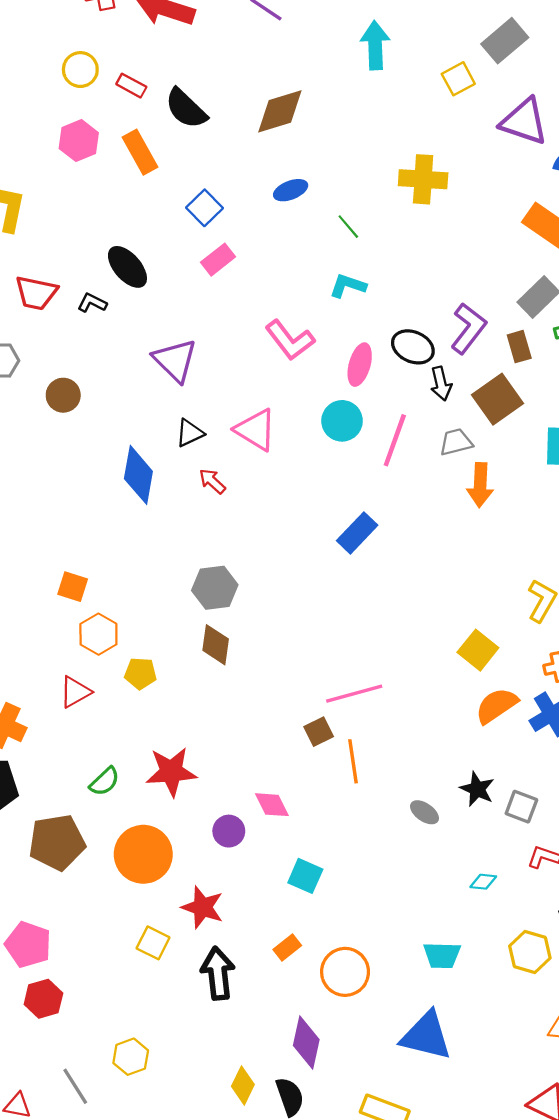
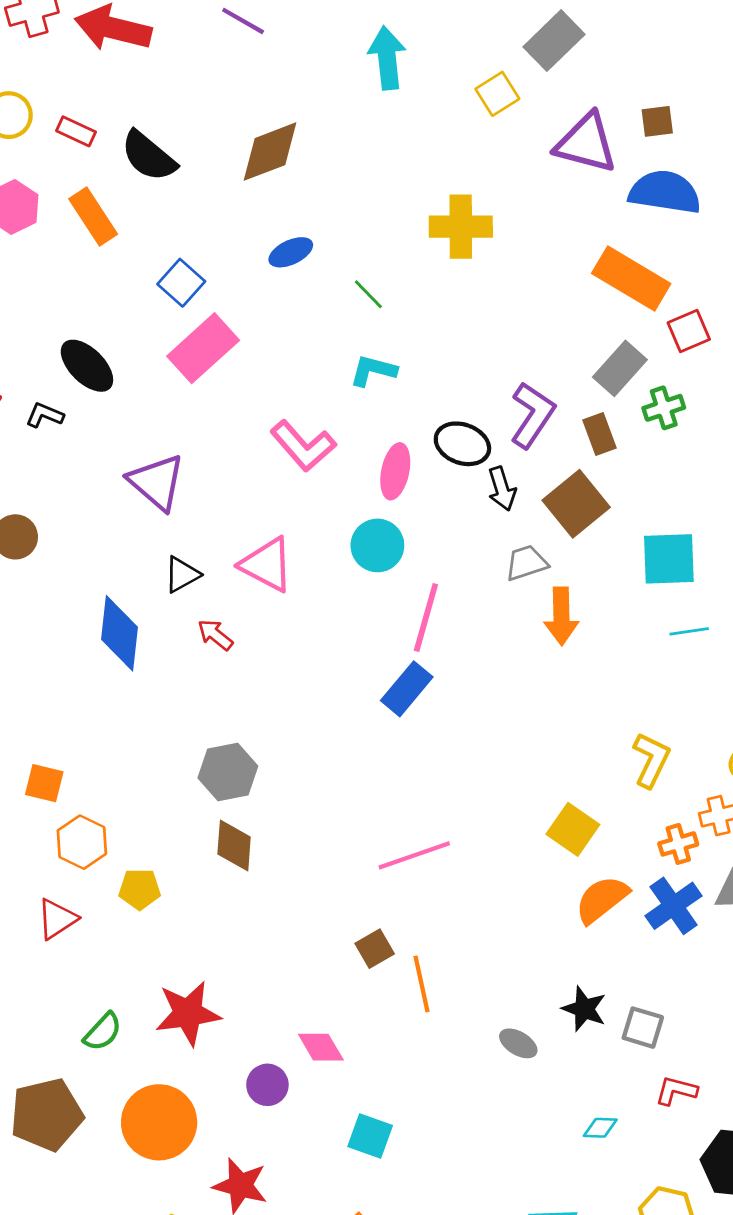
pink rectangle: (218, 260) -> (203, 348), size x1.6
pink line: (395, 440) -> (426, 617), moved
pink line: (354, 694) -> (414, 855), moved

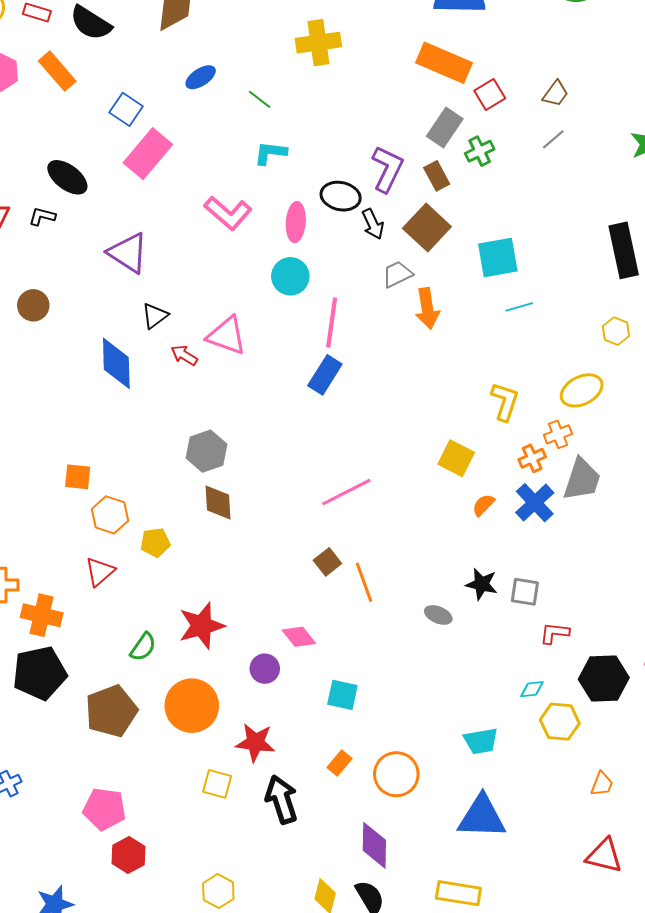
pink triangle: (267, 565) -> (227, 336), moved
orange semicircle: (602, 899) -> (483, 505), size x0.6
cyan diamond: (600, 1128) -> (532, 689), moved

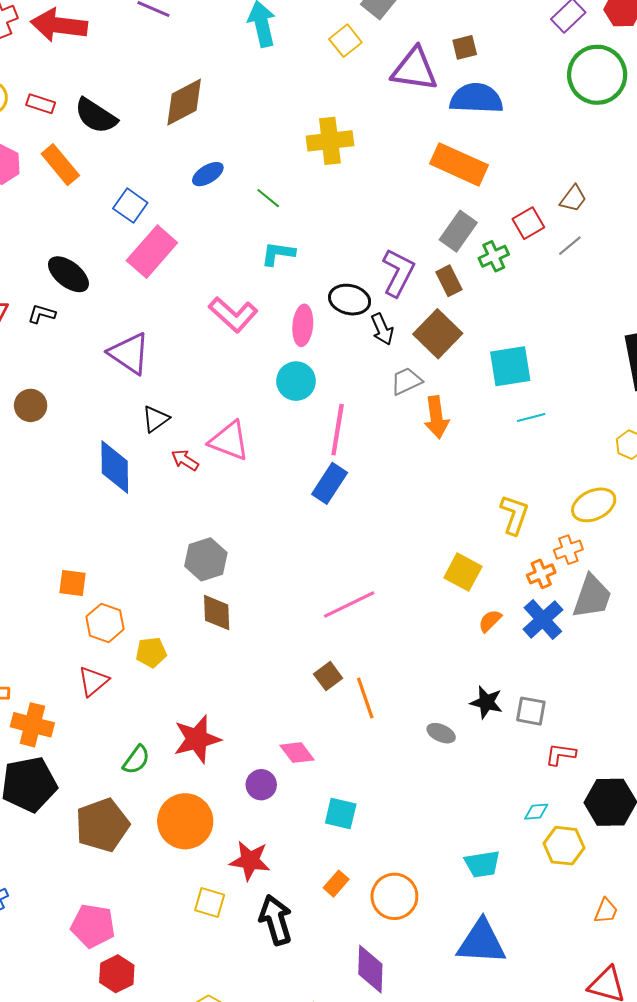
red square: (490, 94) -> (528, 223), moved

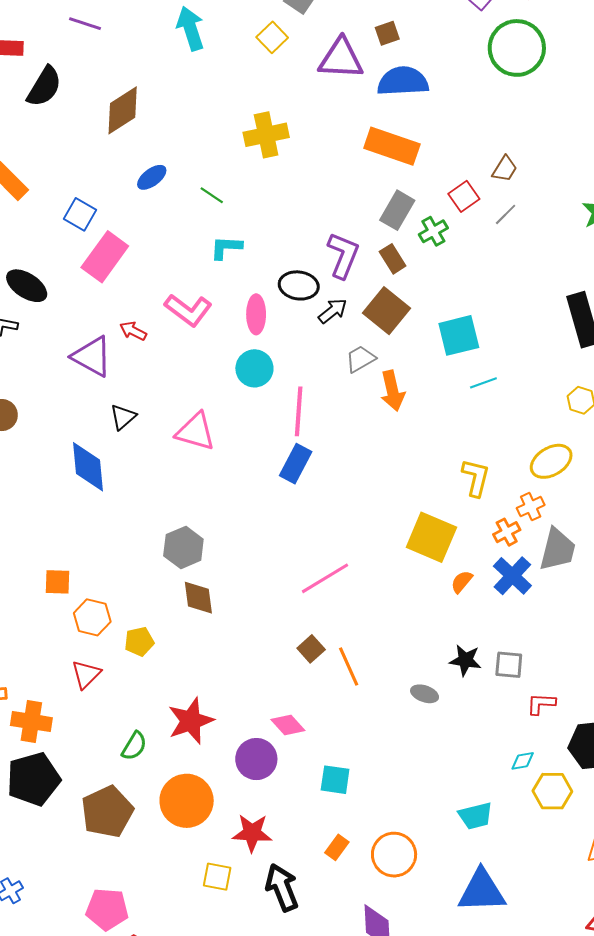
black semicircle: (96, 116) -> (44, 87), moved, turned -87
black arrow: (382, 329) -> (333, 311), turned -100
red arrow: (185, 460) -> (133, 331), moved
yellow square: (463, 572) -> (431, 537), size x1.4
purple circle: (261, 785) -> (256, 759), size x1.4

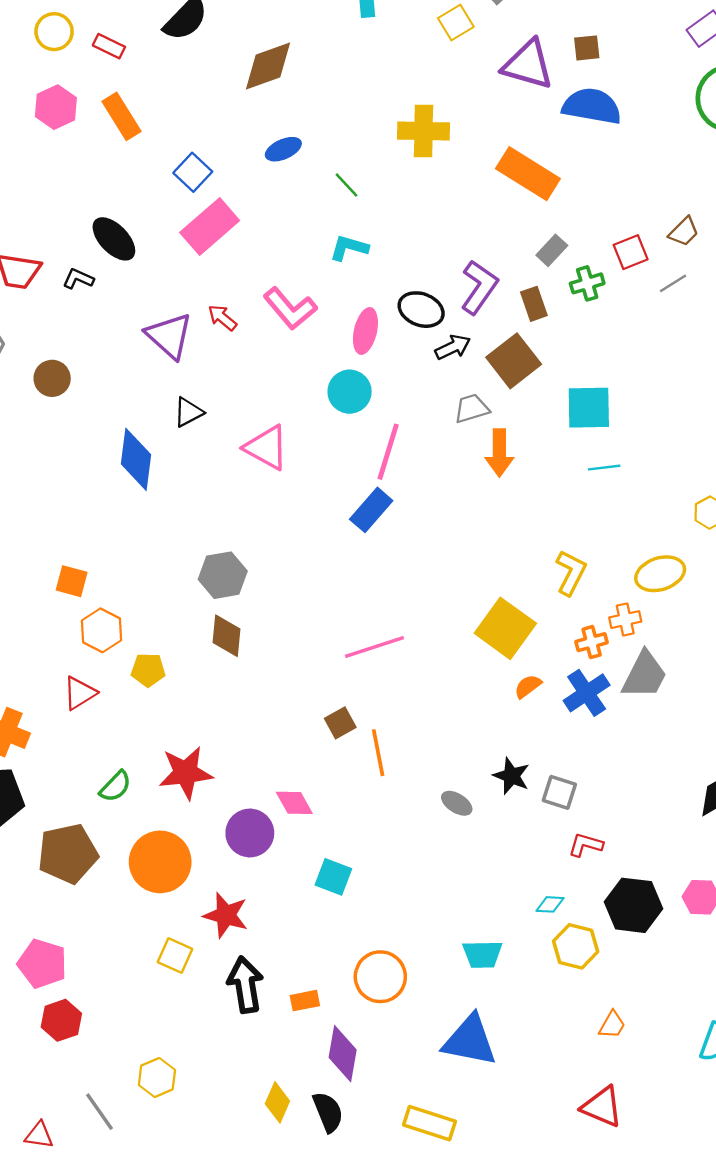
orange rectangle: (392, 146) -> (528, 174), moved
gray rectangle: (397, 210) -> (552, 250), size x0.7
orange rectangle: (337, 847) -> (305, 1001), moved, turned 30

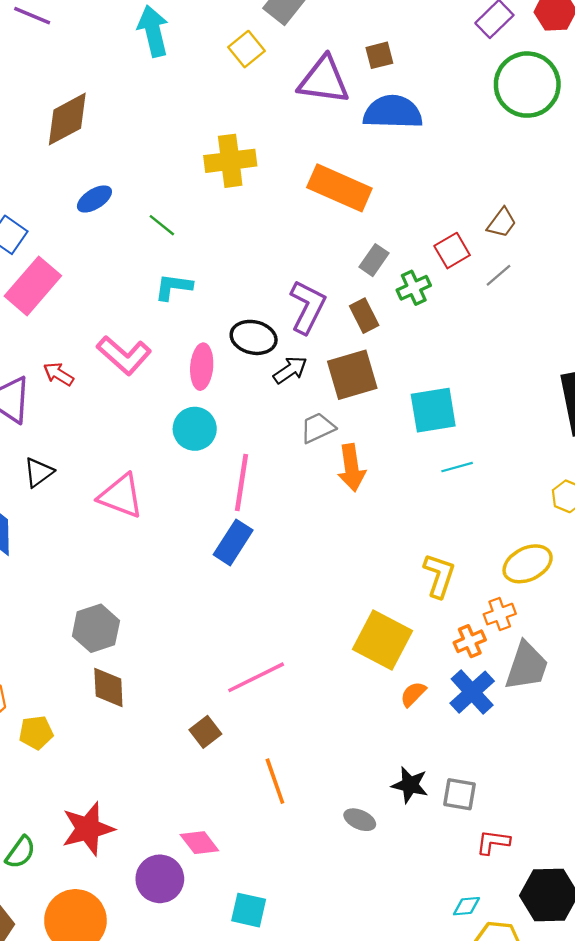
brown square: (514, 361) -> (352, 375), turned 30
brown square: (340, 723) -> (205, 732), moved

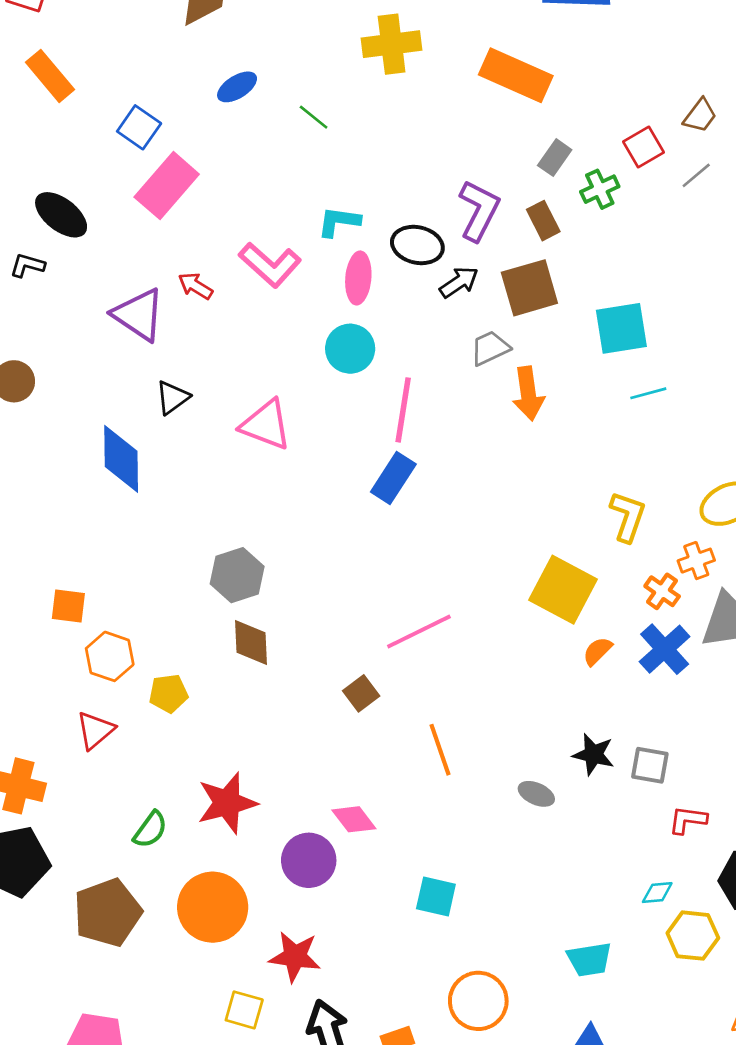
cyan L-shape: (173, 287) -> (339, 222), moved
orange cross: (470, 641) -> (662, 591), turned -32
cyan square: (249, 910) -> (436, 896), moved

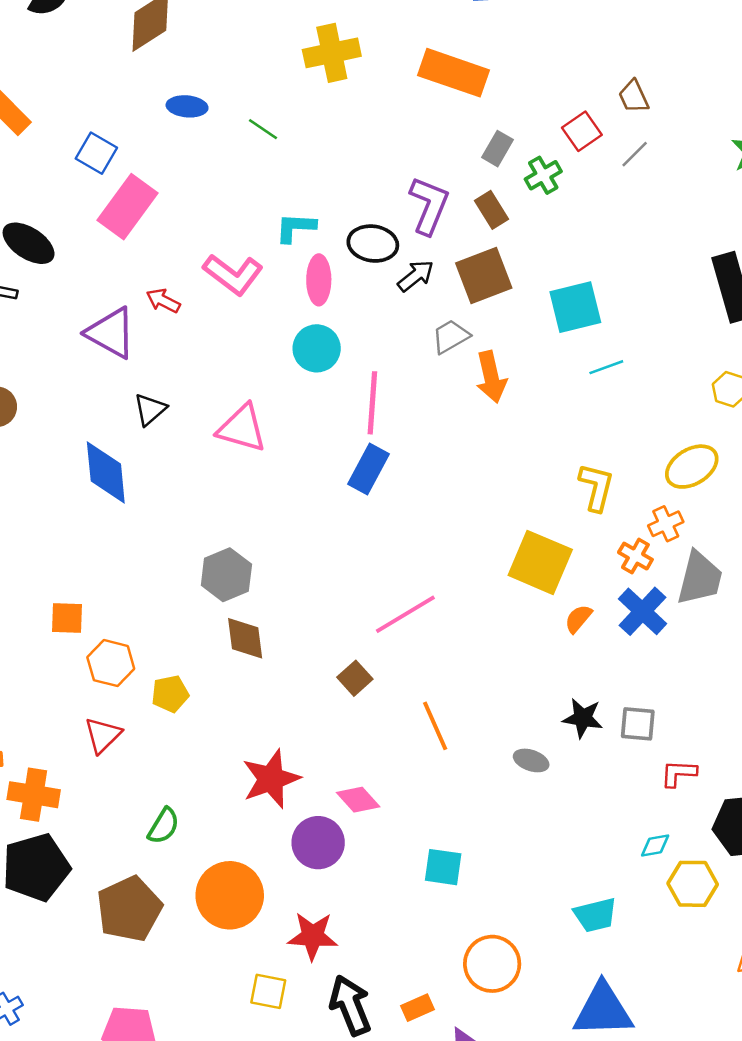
blue ellipse: (237, 87) -> (187, 106), turned 42
brown trapezoid: (700, 116) -> (634, 97), turned 123
red star: (227, 803) -> (271, 779), moved

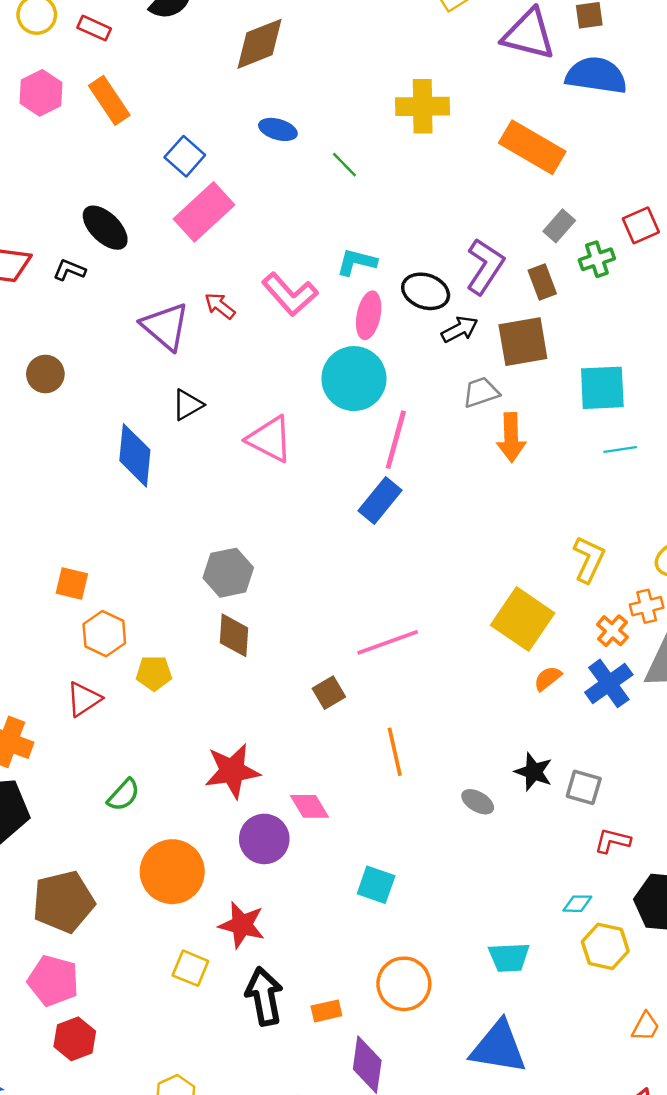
cyan circle: (317, 348) -> (354, 379), size x1.4
brown pentagon: (129, 909) -> (63, 902), moved

